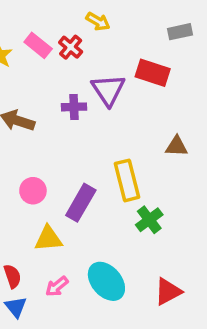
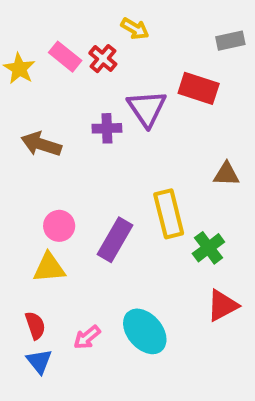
green cross: (149, 220) -> (208, 248), moved
yellow triangle: (48, 239) -> (49, 268), moved
red triangle: (168, 292) -> (222, 306), moved

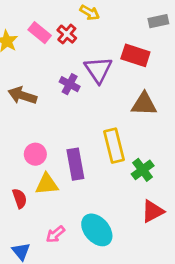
purple cross: (107, 128) -> (70, 84), turned 30
brown triangle: (226, 174) -> (144, 104), moved, size x1.4
purple rectangle: (115, 240) -> (75, 164), turned -40
yellow triangle: (49, 268) -> (47, 184), moved
red semicircle: (35, 325) -> (20, 198), moved

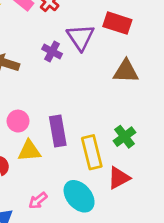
yellow rectangle: (114, 146) -> (92, 152), moved
red triangle: (153, 211) -> (119, 178), moved

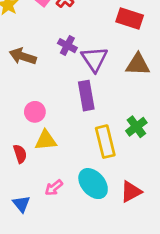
purple triangle: (80, 37) -> (94, 59), moved
purple rectangle: (58, 131) -> (86, 96), moved
red triangle: (119, 178) -> (131, 192), moved

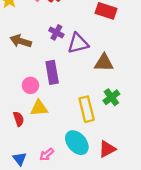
purple triangle: (94, 59) -> (78, 43), turned 50
brown triangle: (138, 64) -> (104, 63), moved
purple rectangle: (86, 96) -> (52, 72), moved
pink arrow: (54, 188) -> (47, 154), moved

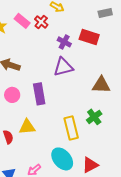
purple cross: (56, 32) -> (64, 42), moved
brown triangle: (104, 63) -> (101, 85), moved
pink circle: (30, 85) -> (12, 95), moved

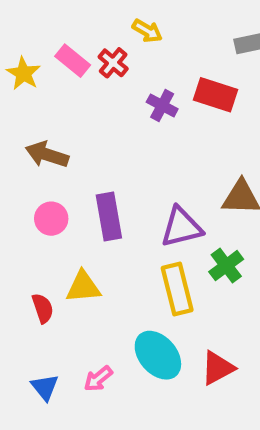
purple triangle: (63, 67) -> (181, 227), moved

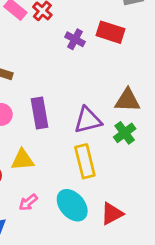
green cross: (226, 266) -> (125, 133), moved
pink arrow: (98, 379) -> (28, 202), moved

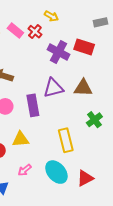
purple cross: (75, 39) -> (59, 52), size x1.5
brown triangle: (127, 100) -> (83, 88), moved
purple triangle: (88, 120) -> (53, 88), moved

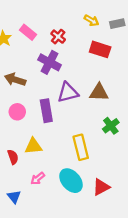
yellow arrow: (51, 16) -> (91, 20), moved
red cross: (35, 32) -> (58, 37), moved
purple cross: (59, 52) -> (50, 62), moved

